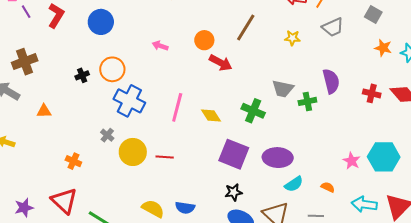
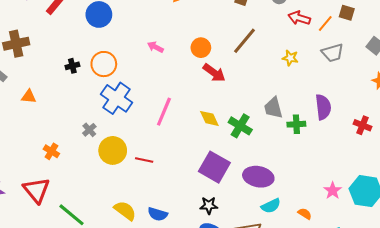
gray trapezoid: (283, 89) -> (273, 108), turned 55
yellow diamond: (211, 115) -> (209, 118), moved

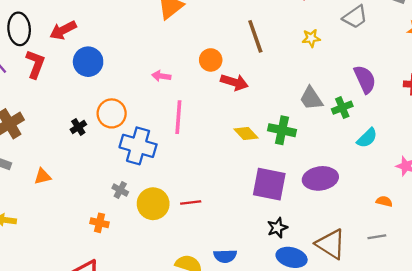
brown line: (245, 41) -> (255, 36), turned -40
pink line: (164, 112) -> (178, 117), moved
orange cross: (51, 151) -> (99, 223), moved
cyan semicircle: (271, 206) -> (367, 138), moved

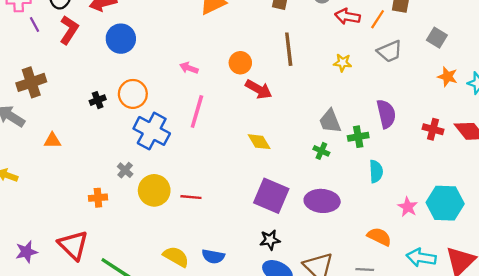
green cross: (282, 130) -> (321, 151), moved, size x0.6
cyan semicircle: (367, 138) -> (376, 171), turned -60
orange semicircle: (384, 201) -> (379, 237), size x1.5
orange cross: (99, 223) -> (98, 198), turned -30

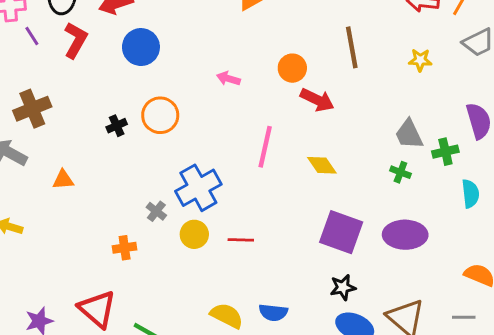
pink line: (197, 111) -> (265, 147), moved
blue cross: (152, 131) -> (198, 188), moved, turned 36
yellow circle: (154, 190) -> (194, 234), size x0.7

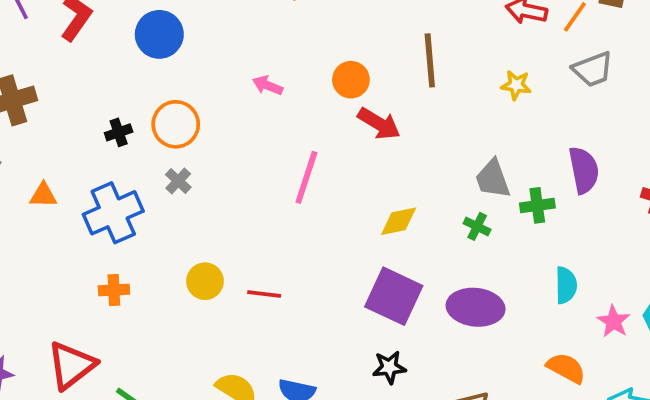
yellow diamond: (322, 165) -> (399, 221), moved, turned -72
blue cross: (198, 188) -> (113, 213), moved
cyan semicircle: (470, 194) -> (566, 285), moved
gray cross: (156, 211) -> (178, 181), moved
red triangle: (97, 309) -> (71, 365), turned 36

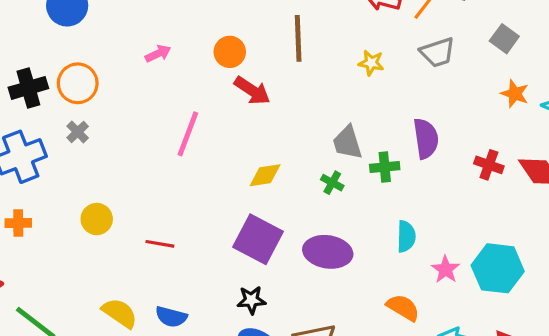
pink arrow: (268, 85) -> (158, 54), turned 130
black cross: (119, 132) -> (28, 88), size x1.6
red line: (264, 294) -> (160, 244), moved

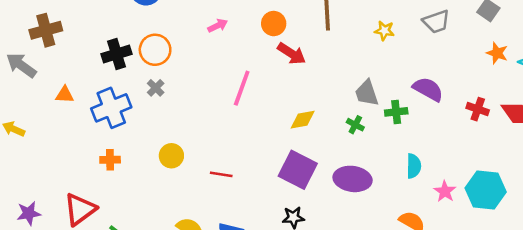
purple semicircle: (426, 138) -> (428, 89), turned -52

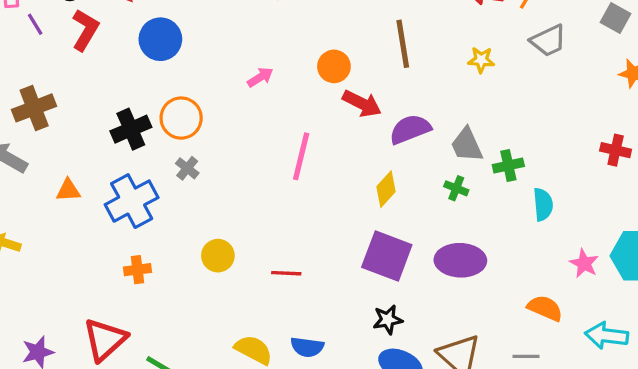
purple semicircle: (428, 89) -> (410, 129), moved, turned -44
yellow diamond: (303, 120) -> (386, 189), turned -32
cyan semicircle: (414, 166) -> (543, 204), moved

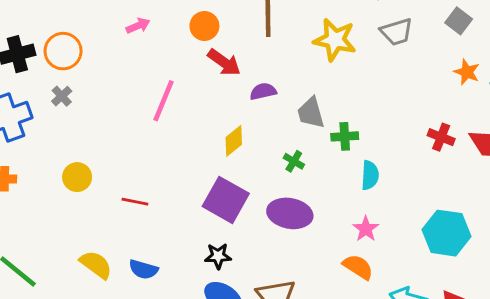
yellow star: (481, 60) -> (335, 40), size x1.8
purple semicircle: (410, 129) -> (263, 91), size x0.7
green cross: (456, 188) -> (294, 161), moved
pink star: (584, 263) -> (366, 229), moved

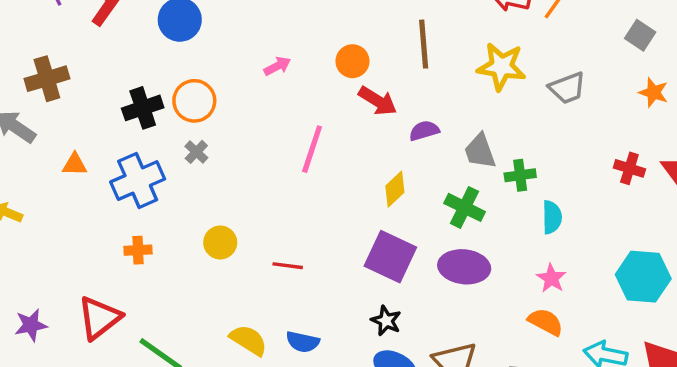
gray trapezoid: (397, 32) -> (567, 88), moved
green cross: (294, 161) -> (465, 207), size x1.6
black star: (218, 256) -> (386, 321), turned 30

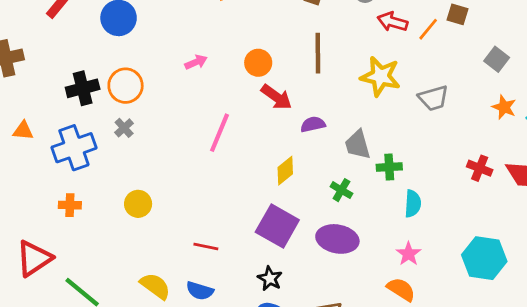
green cross: (465, 207) -> (341, 190), size x0.7
red line: (288, 266) -> (206, 246), moved

